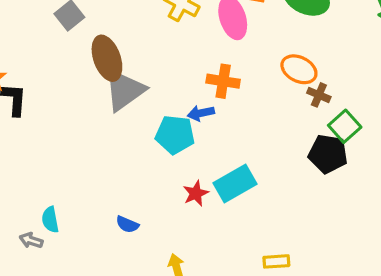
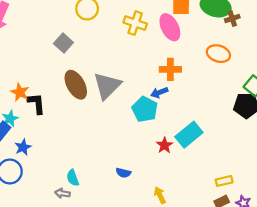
brown ellipse: (107, 58) -> (76, 85), moved
brown cross: (319, 95) -> (232, 18), moved, turned -32
cyan pentagon: (175, 135) -> (145, 109), turned 30

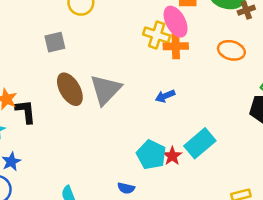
yellow cross: (135, 23) -> (157, 35), moved
gray square: (63, 43) -> (55, 42), turned 36
orange cross: (170, 69) -> (176, 46), moved
cyan pentagon: (145, 109) -> (151, 155), moved

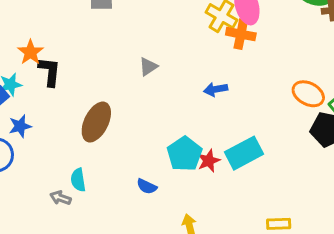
orange ellipse: (231, 50) -> (308, 94), moved
brown ellipse: (70, 89) -> (96, 122), moved, turned 44
gray triangle: (106, 90) -> (148, 67), size x0.5

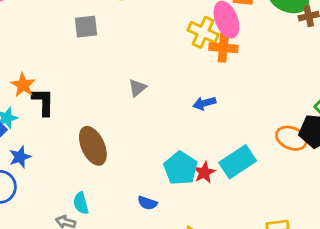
orange ellipse: (308, 94) -> (291, 138), moved
brown ellipse: (96, 122) -> (93, 146), turned -45

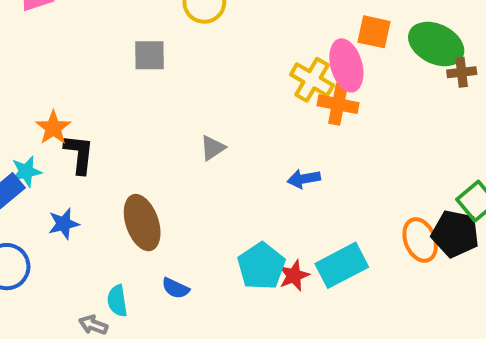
orange ellipse: (291, 138) -> (420, 240), turned 40
blue star: (20, 157) -> (64, 224), moved
blue semicircle: (147, 203) -> (175, 288), moved

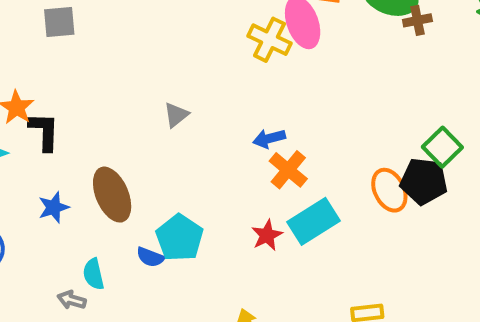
gray square: (149, 55) -> (59, 22), moved
orange cross: (338, 104) -> (288, 170), moved, turned 33
blue star: (64, 224) -> (54, 207), moved
cyan pentagon: (261, 266) -> (180, 238), moved

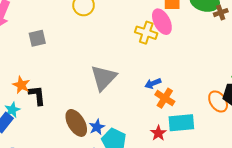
gray triangle: (176, 115) -> (104, 78), size x2.0
blue star: (54, 207) -> (97, 127), moved
cyan rectangle: (314, 221) -> (181, 123), turned 35

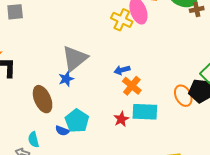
blue star: (97, 127) -> (66, 79), moved

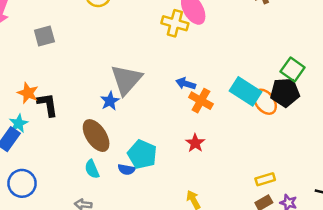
blue arrow: (122, 70) -> (186, 84), turned 42
blue star: (66, 79) -> (110, 101), moved
cyan rectangle: (145, 112) -> (245, 91), moved, turned 40
cyan semicircle: (34, 140) -> (92, 169), moved

